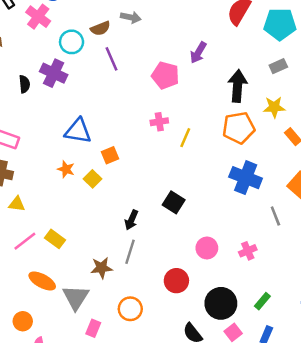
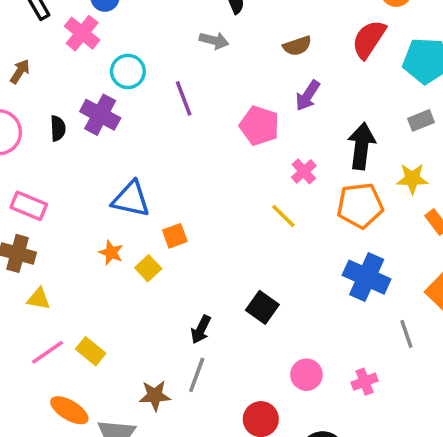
brown semicircle: (100, 28) -> (297, 46), moved
pink cross: (159, 122) -> (304, 171), moved, turned -36
yellow line: (185, 138) -> (283, 216), turned -72

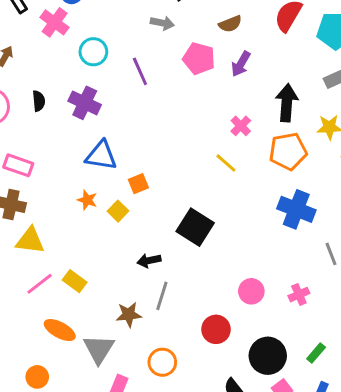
purple cross: (100, 115) -> (85, 103), moved
pink pentagon: (259, 126) -> (199, 59), moved
yellow triangle: (39, 299) -> (30, 241), size x1.5
black square: (262, 307) -> (195, 227), moved, size x1.4
black arrow: (201, 329) -> (149, 261), moved, turned 55

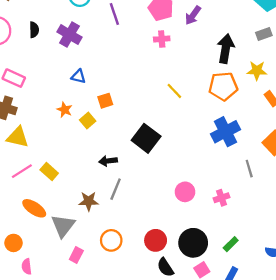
pink cross: (241, 126) -> (162, 39), moved, turned 35
blue triangle: (101, 156) -> (79, 76), size x0.6
blue cross: (296, 209) -> (225, 132), turned 36
red circle: (216, 329) -> (156, 240), moved

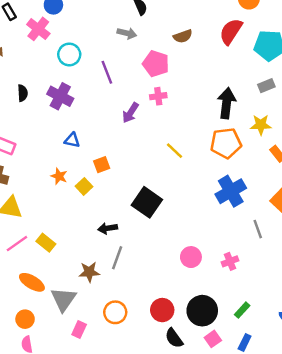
purple arrow: (193, 15) -> (130, 113), moved
orange circle: (14, 243) -> (25, 319), moved

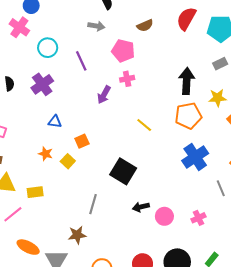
purple cross: (60, 96) -> (42, 84), turned 30
black arrow: (108, 228) -> (141, 207), moved
yellow rectangle: (46, 243) -> (35, 192), moved, turned -42
gray line: (117, 258) -> (93, 204), moved

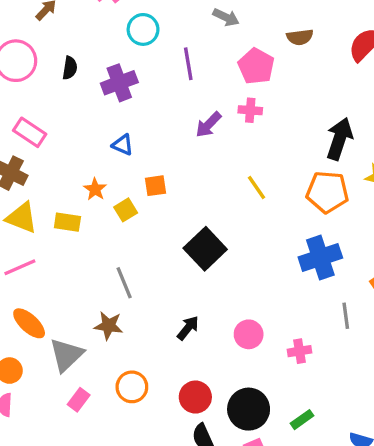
yellow rectangle: (35, 192) -> (67, 222), moved
gray line: (93, 204) -> (124, 283), moved, turned -54
black arrow: (141, 207) -> (188, 328), moved, turned 126

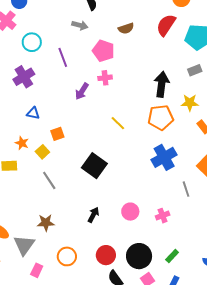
gray line: (124, 283) -> (49, 180), moved

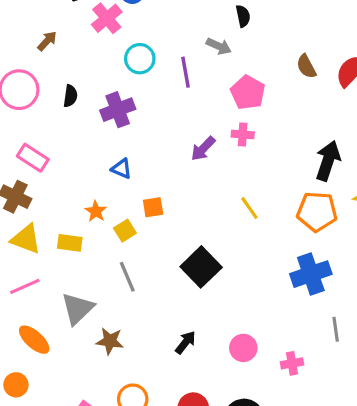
brown semicircle: (126, 28) -> (306, 66), moved, turned 70
purple line: (63, 57) -> (186, 72), moved
gray triangle: (24, 245) -> (77, 309), moved

